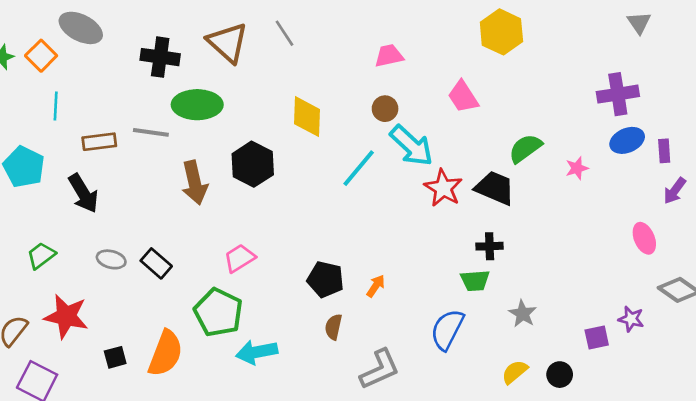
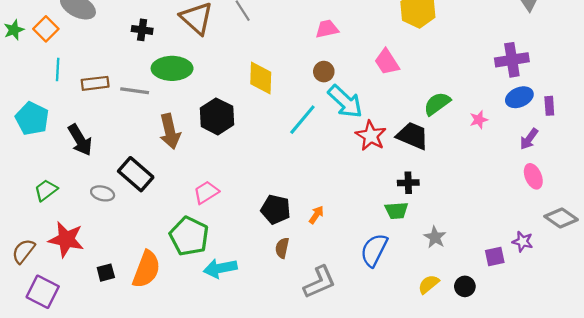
black cross: (160, 57) -> (142, 30), size x0.7
brown rectangle: (99, 142) -> (95, 83), moved
purple arrow: (675, 191) -> (529, 139), moved
black rectangle: (156, 263) -> (136, 174), moved, size x1.4

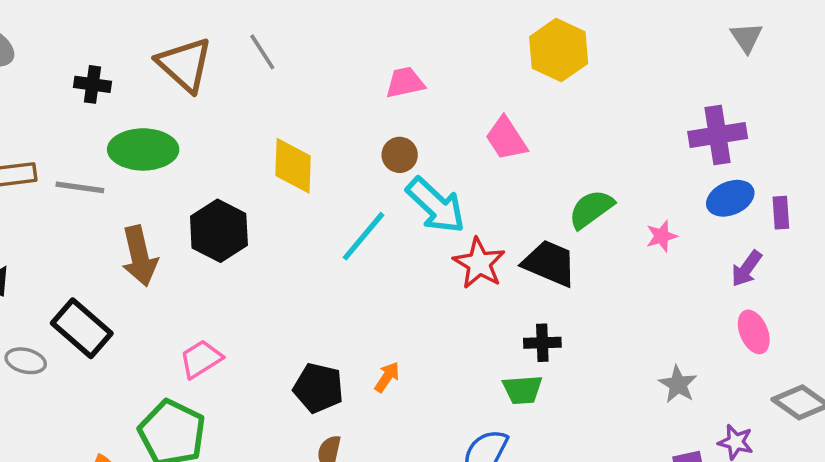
orange arrow: (316, 215) -> (387, 377), moved
gray star: (435, 237) -> (678, 384), moved

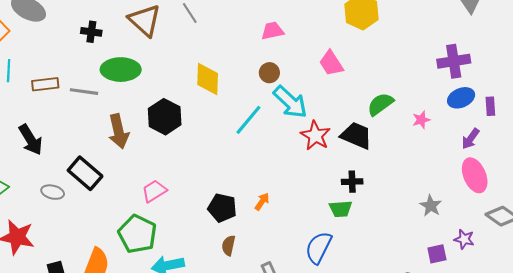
pink ellipse: (754, 332) -> (475, 175), size x1.4

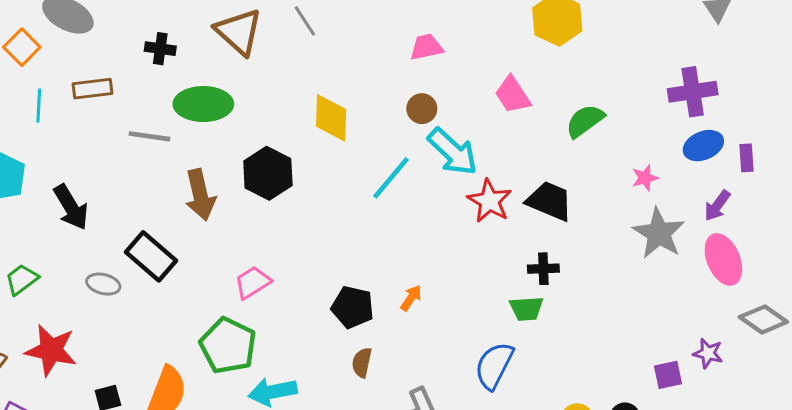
brown rectangle: (45, 84) -> (93, 89), moved
green semicircle: (380, 104) -> (585, 121), moved
gray star: (431, 206) -> (659, 233), moved, size x1.6

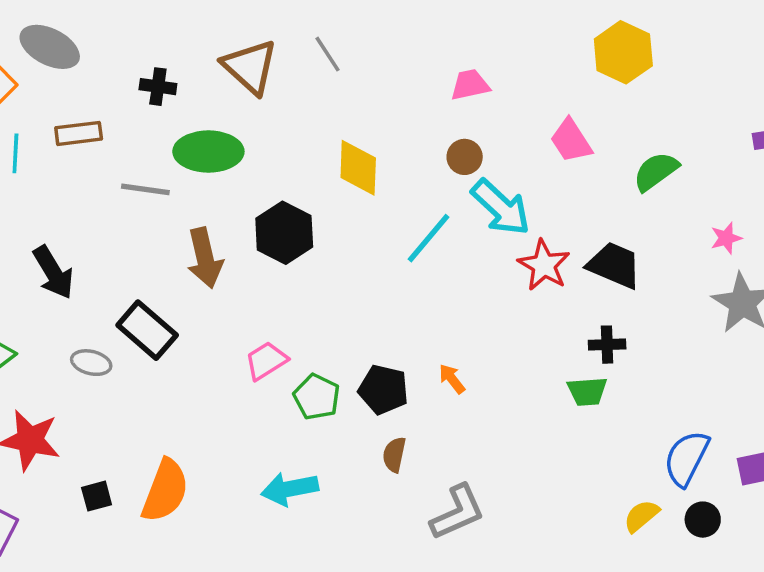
orange arrow: (411, 298) -> (452, 379), turned -72
green pentagon: (228, 346) -> (317, 397), moved, size x0.7
blue semicircle: (494, 366) -> (686, 458), moved

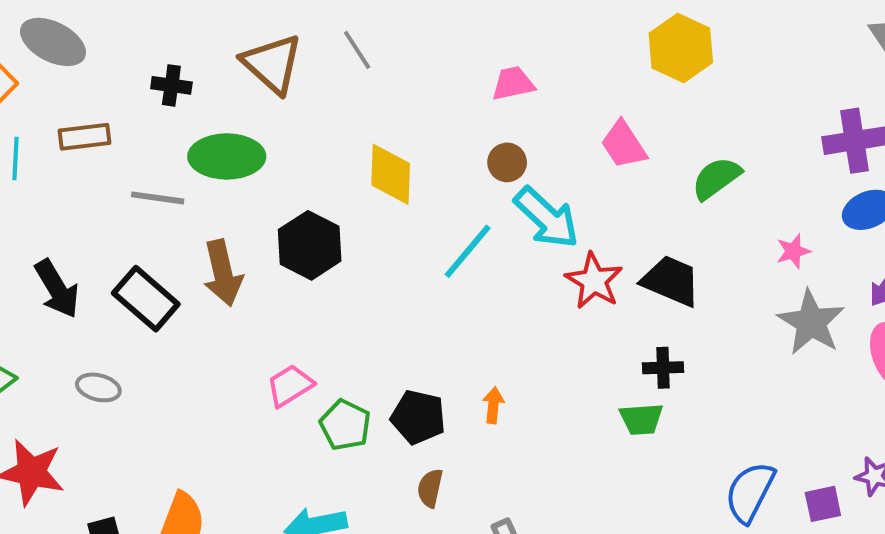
black rectangle: (147, 330) -> (146, 299), moved
orange arrow: (452, 379) -> (493, 405), turned 44

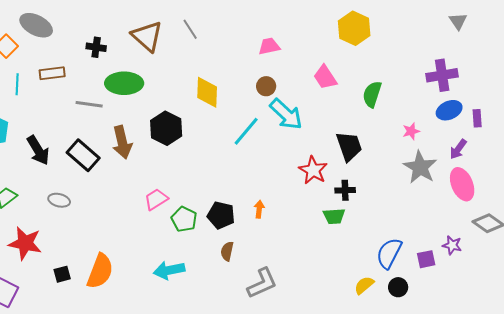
green semicircle: (716, 178) -> (372, 94), turned -36
red star: (594, 281) -> (313, 170), moved
black trapezoid: (671, 281) -> (349, 146), turned 48

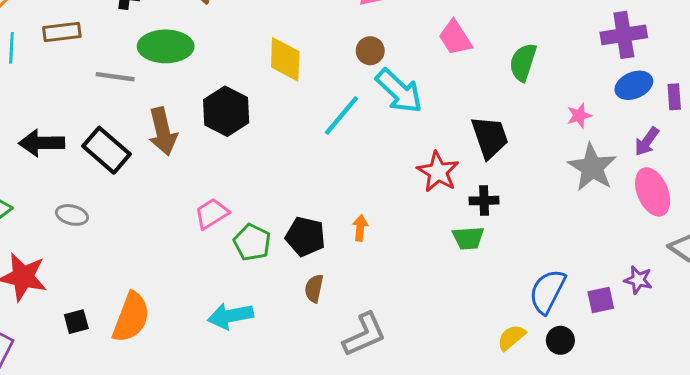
black arrow: (38, 150) -> (42, 143), turned 120

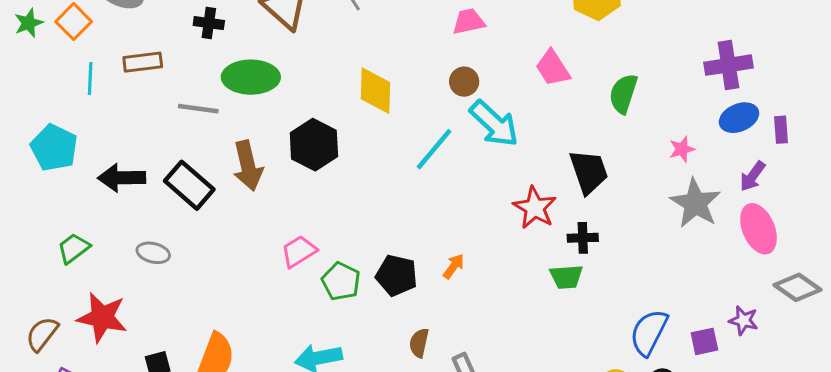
orange arrow: (360, 228) -> (454, 266), turned 30
brown semicircle: (314, 288) -> (419, 343), moved

